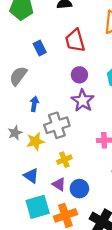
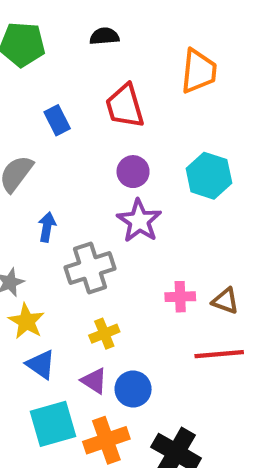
yellow star: (35, 141) -> (26, 321), moved, turned -30

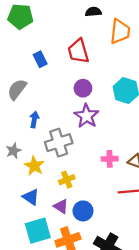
black semicircle: (104, 36) -> (93, 12), moved
yellow star: (26, 321) -> (34, 166), moved

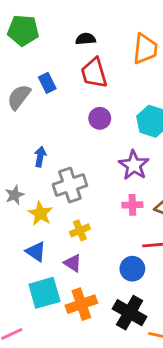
black semicircle: (93, 12) -> (86, 39), moved
gray semicircle: (17, 89) -> (19, 97), moved
purple star: (86, 116) -> (134, 165), moved
blue circle: (83, 211) -> (132, 269), moved

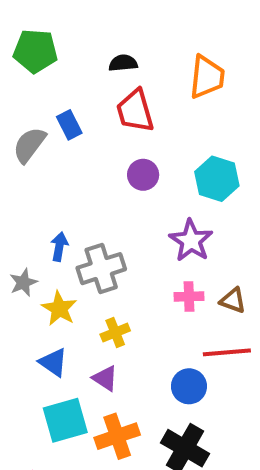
blue arrow: (40, 157) -> (59, 247), moved

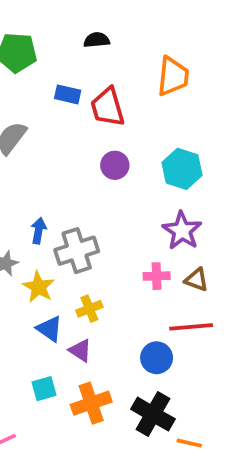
black semicircle: (123, 63) -> (97, 40), moved
blue rectangle: (69, 125) -> (68, 94), moved, turned -50
purple star: (191, 241) -> (182, 231), moved
blue triangle: (53, 362) -> (49, 329), moved
cyan square: (65, 420) -> (44, 389), size x0.6

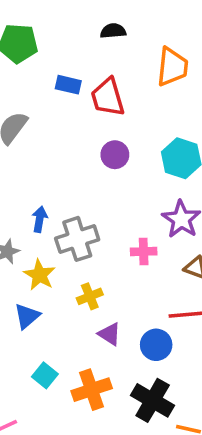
black semicircle: (97, 40) -> (113, 31), moved
pink cross: (157, 276) -> (144, 252), moved
blue triangle: (49, 329) -> (27, 316), moved, turned 44
purple triangle: (80, 350) -> (110, 334), moved
cyan square: (44, 389) -> (45, 375), turned -35

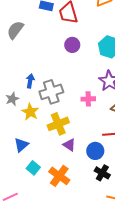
yellow cross: (90, 296) -> (58, 124), size x1.5
blue triangle: (27, 316) -> (21, 145), moved
orange cross: (92, 390) -> (59, 176), turned -35
black cross: (153, 400) -> (102, 173), moved, size x0.7

